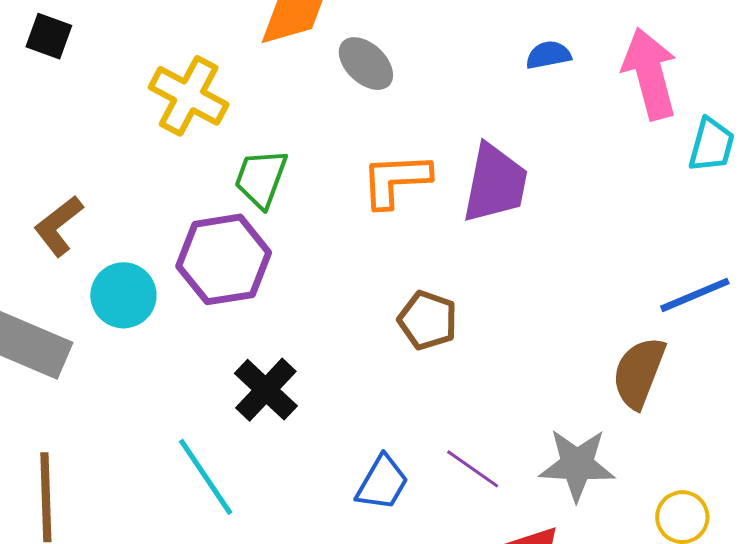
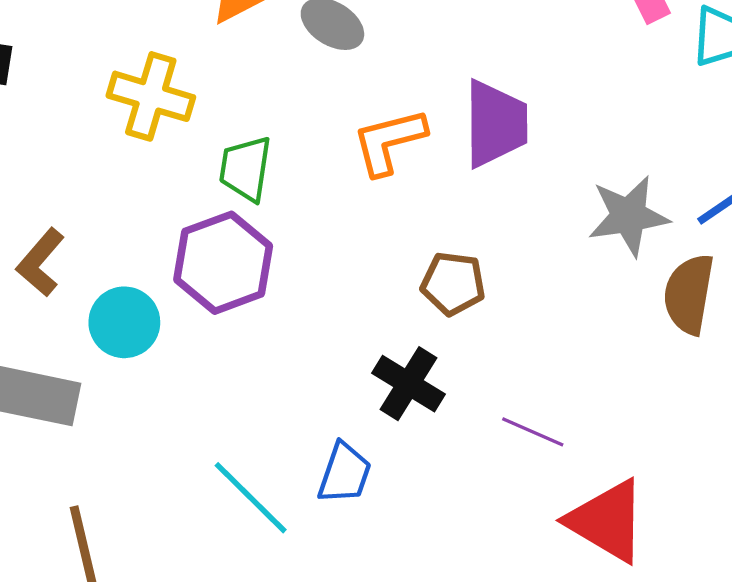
black cross: (266, 390) -> (408, 384), moved
gray star: (577, 465) -> (629, 216), moved
blue trapezoid: (382, 483) -> (344, 473), moved

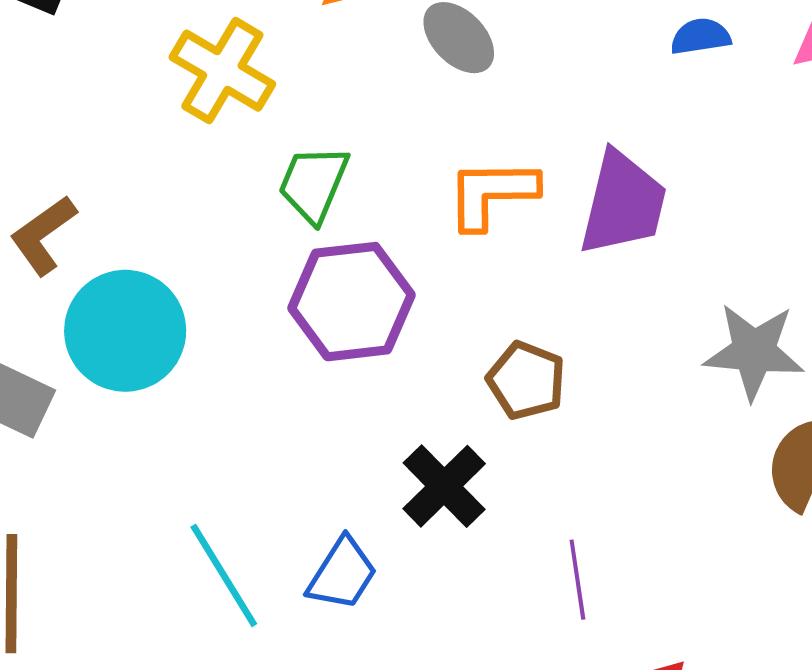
purple hexagon: (223, 263) -> (352, 302), moved
cyan circle: (124, 322) -> (125, 331), size x1.4
purple line: (533, 432) -> (577, 580), turned 44

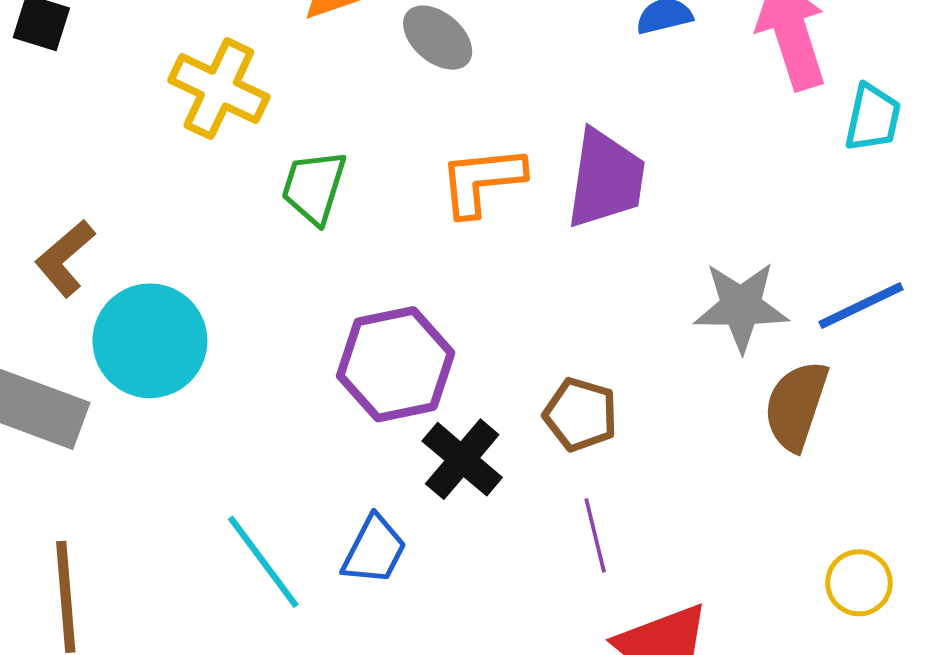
purple hexagon: (352, 302) -> (396, 364), moved
brown pentagon: (526, 380) -> (580, 414), moved

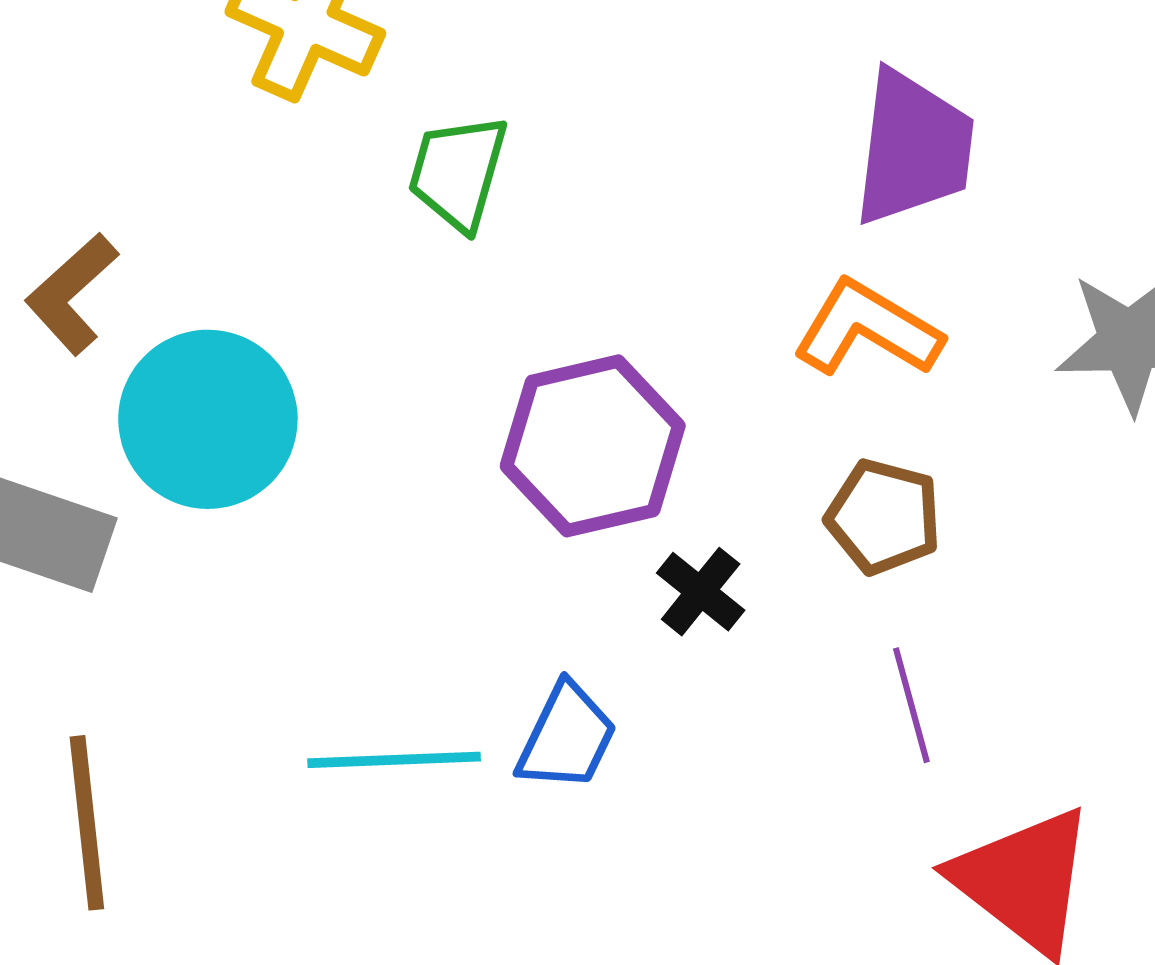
orange L-shape: (482, 181) -> (867, 329), moved, turned 38
black cross: (462, 459) -> (701, 592), size x0.7
cyan line: (263, 562) -> (394, 760), turned -54

